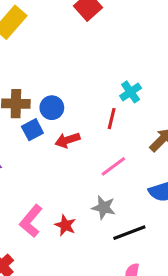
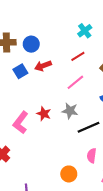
red line: (112, 119) -> (78, 56), moved, turned 48
blue square: (32, 130) -> (20, 71), moved
red star: (65, 225) -> (44, 114), moved

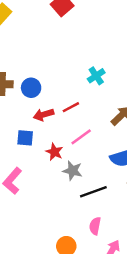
red line: (78, 56) -> (71, 107), moved
blue square: (20, 71) -> (25, 138), moved, turned 32
red star: (44, 114) -> (54, 152), moved

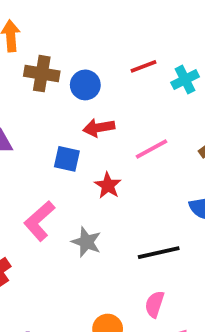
red line: (71, 107) -> (143, 66), moved
pink line: (81, 137) -> (152, 149), moved
gray star: (73, 171) -> (86, 242), moved

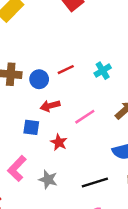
red line: (143, 66) -> (66, 70), moved

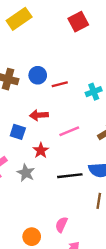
blue circle: (39, 79) -> (38, 75), moved
gray star: (48, 180) -> (26, 173), moved
black line: (95, 183) -> (70, 176), moved

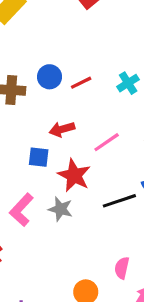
red star: (41, 150) -> (74, 175), size x1.5

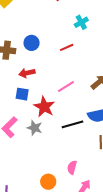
red line: (81, 83) -> (67, 47), moved
cyan cross: (128, 83) -> (81, 22), moved
red arrow: (62, 129) -> (27, 73), moved

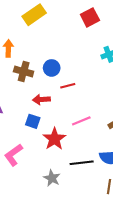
red line: (67, 47) -> (68, 86), moved
gray star: (35, 128) -> (52, 178), moved

